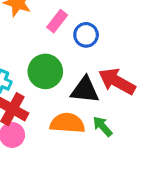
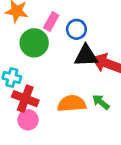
green circle: (45, 71) -> (34, 43), moved
black triangle: (85, 90) -> (86, 56), moved

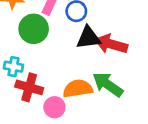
green arrow: (101, 102) -> (108, 84), size x1.6
pink circle: (28, 120) -> (54, 107), moved

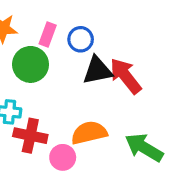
red arrow: (111, 44) -> (126, 76), turned 40
green arrow: (108, 84) -> (144, 147), moved

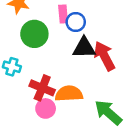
pink rectangle: (48, 35) -> (63, 14), moved, turned -36
red cross: (30, 136) -> (42, 88), moved

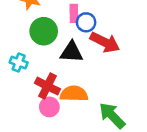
black triangle: (84, 48) -> (71, 52), moved
red arrow: (104, 56) -> (105, 42), moved, turned 140

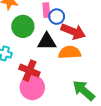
orange semicircle: (74, 94) -> (70, 52), moved
pink circle: (49, 107) -> (32, 87), size x1.5

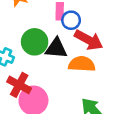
green circle: (23, 26) -> (35, 42), moved
red cross: (29, 71) -> (19, 85), moved

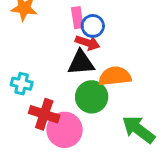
red arrow: (89, 40) -> (88, 43), moved, size x0.7
green circle: (35, 42) -> (92, 97), moved

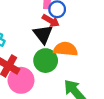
black triangle: (81, 63) -> (43, 34), turned 45

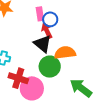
red arrow: (51, 21) -> (47, 31), turned -133

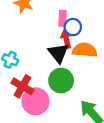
orange semicircle: (65, 53) -> (85, 50), moved

